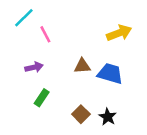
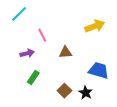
pink line: (45, 34) -> (42, 35), moved
blue trapezoid: (110, 74) -> (99, 70), moved

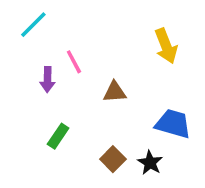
yellow arrow: (95, 26) -> (166, 46), turned 90
purple arrow: (27, 53) -> (47, 80), moved, turned 104

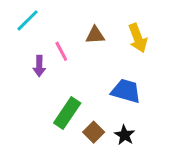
brown triangle: (115, 92) -> (95, 35), moved
blue trapezoid: (173, 124) -> (126, 91), moved
green rectangle: (58, 136) -> (67, 113), moved, size x1.5

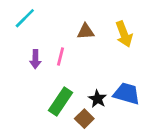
pink line: (61, 51) -> (60, 57), moved, turned 42
blue trapezoid: (126, 91) -> (127, 94), moved
black star: (125, 135) -> (98, 99), moved

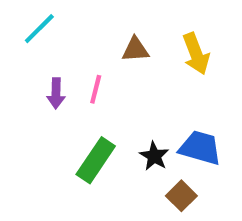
brown square: (84, 119) -> (181, 196), moved

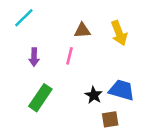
pink line: (96, 89) -> (70, 56), moved
green rectangle: (96, 160) -> (40, 98), moved
brown square: (181, 196) -> (110, 119), turned 36

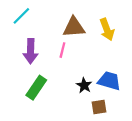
brown triangle: (82, 30) -> (74, 27), size x1.5
purple arrow: (34, 57) -> (31, 51), size x1.5

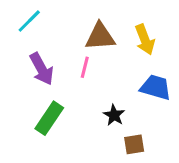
purple arrow: (31, 51) -> (42, 69), turned -30
blue trapezoid: (109, 81) -> (156, 87), moved

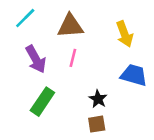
brown triangle: (100, 37) -> (70, 26), moved
brown square: (134, 144) -> (97, 124), moved

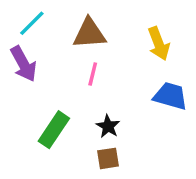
purple arrow: (36, 59) -> (23, 64), moved
black star: (98, 99) -> (108, 126), moved
brown square: (97, 124) -> (108, 158), moved

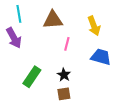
cyan line: (32, 23) -> (19, 14), turned -54
pink line: (93, 74) -> (67, 44), moved

